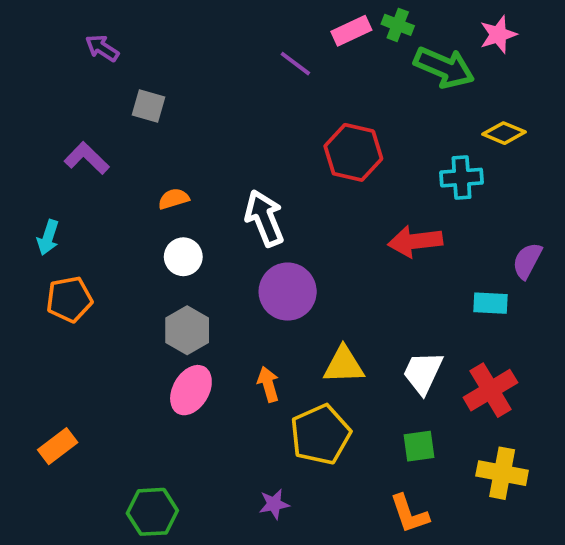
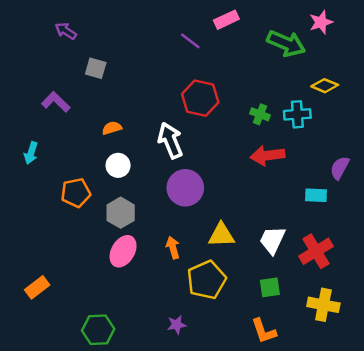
green cross: (398, 25) -> (260, 114), moved
red hexagon: (353, 152) -> (200, 98), moved
orange pentagon: (69, 299) -> (76, 193), moved

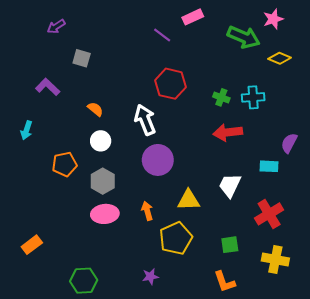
purple arrow: (66, 31) -> (56, 26), turned -66
yellow diamond: (325, 86) -> (280, 58), moved
orange semicircle: (112, 128) -> (95, 109), turned 56
white trapezoid: (272, 240) -> (230, 185), moved
pink ellipse: (123, 251) -> (105, 214), turned 55

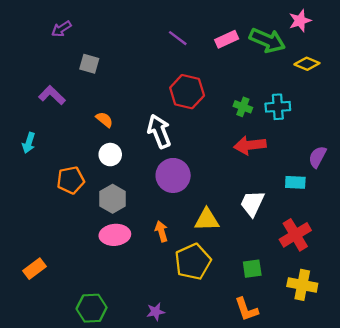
pink rectangle: (193, 17) -> (227, 39), moved
purple star: (150, 276) -> (156, 312), moved

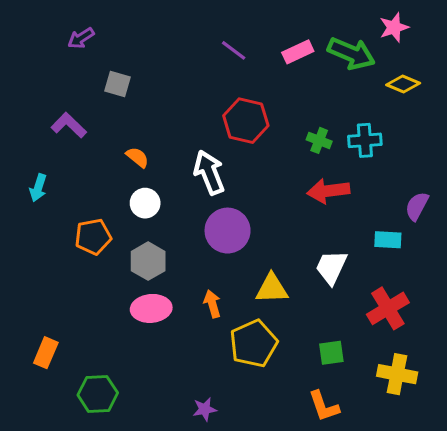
orange rectangle: (35, 269) -> (46, 353), turned -30
green hexagon: (92, 308) -> (98, 394), moved

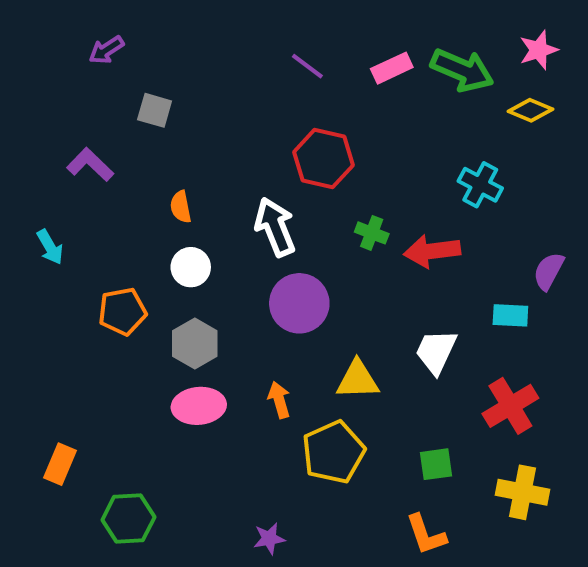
pink star: (394, 27) -> (539, 50), moved
green cross: (319, 140) -> (372, 233), moved
cyan cross: (365, 140) -> (480, 185), turned 32
orange semicircle: (137, 157) -> (181, 207), turned -140
cyan arrow: (38, 188) -> (50, 247), turned -48

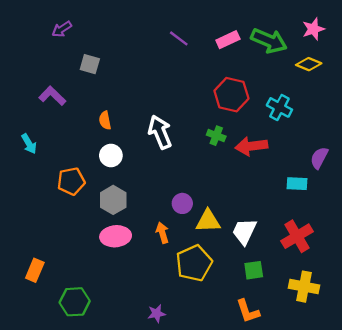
red hexagon: (323, 159) -> (231, 95), moved
purple circle: (299, 303) -> (182, 203), moved, size x0.6
white trapezoid: (436, 352) -> (244, 232), moved

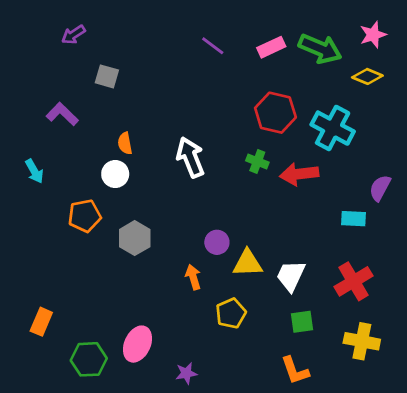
cyan cross: (279, 107) -> (333, 128), size x1.4
white circle: (111, 155) -> (115, 174), moved
pink ellipse: (116, 236) -> (138, 344), moved, turned -60
yellow pentagon: (194, 263) -> (231, 313), size x0.7

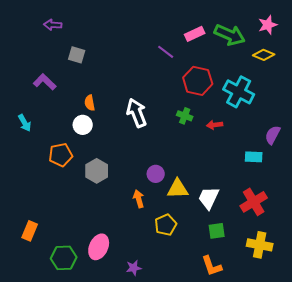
purple arrow: (73, 35) -> (53, 25), turned 36
purple line: (213, 46) -> (166, 52), moved
red arrow: (299, 174) -> (215, 125), size x0.6

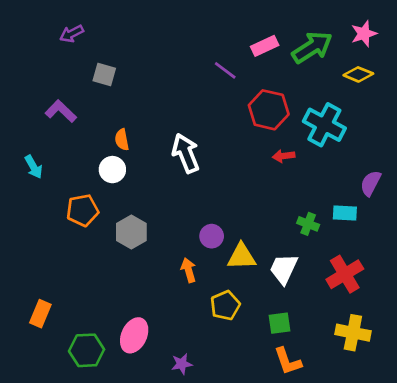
purple arrow: (53, 25) -> (72, 34), turned -30
green arrow: (230, 35) -> (312, 47), turned -56
green cross: (185, 116) -> (308, 224), moved
red arrow: (215, 125) -> (284, 156), moved
green square: (217, 231) -> (280, 323), moved

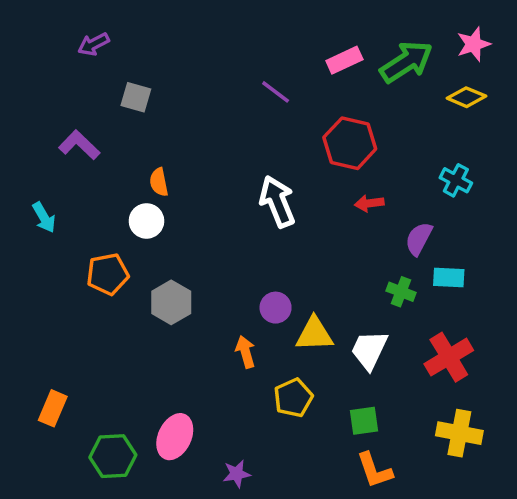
purple line: (225, 70) -> (276, 92), moved
cyan cross: (324, 125) -> (456, 180), moved, size x0.6
white arrow: (186, 153) -> (277, 202), moved
purple semicircle: (371, 183) -> (419, 239), moved

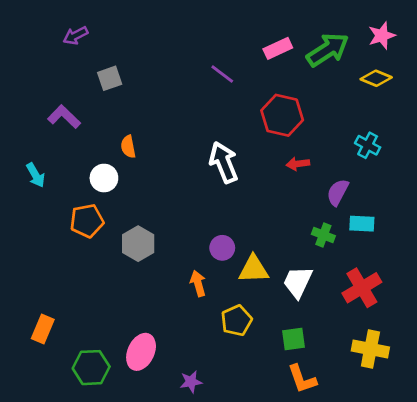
gray square: (136, 97) -> (110, 78), turned -35
white circle: (146, 221) -> (104, 178), moved

